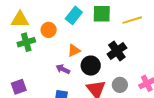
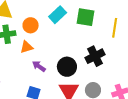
yellow line: (132, 20) -> (115, 28), turned -72
orange triangle: (74, 50) -> (27, 47), moved

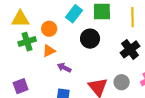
black cross: (95, 56) -> (130, 49), moved
black circle: (67, 67) -> (90, 39), moved

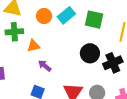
orange circle: (49, 29) -> (44, 16), moved
black circle: (90, 39) -> (90, 53), moved

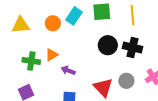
green cross: (14, 32) -> (31, 61), moved, turned 30
black cross: (113, 63) -> (132, 48), turned -36

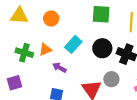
cyan rectangle: (74, 16) -> (73, 44), moved
gray circle: (126, 81) -> (111, 79), moved

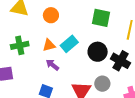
orange triangle: (45, 50) -> (49, 45), moved
green cross: (24, 53) -> (20, 45), turned -36

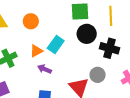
black circle: (98, 52) -> (87, 34), moved

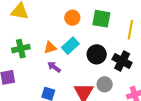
orange circle: (31, 21) -> (72, 18), moved
black circle: (87, 34) -> (97, 54), moved

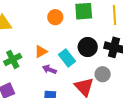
cyan rectangle: (70, 46) -> (67, 58), moved, turned -72

